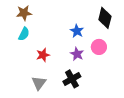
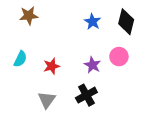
blue star: (77, 31) -> (92, 22), moved
cyan semicircle: (24, 34) -> (20, 59), moved

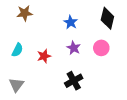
blue star: (92, 22) -> (71, 22), moved
purple star: (92, 65) -> (74, 48), moved
gray triangle: (47, 100) -> (16, 85), moved

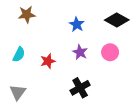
black diamond: (107, 18) -> (117, 20), turned -75

